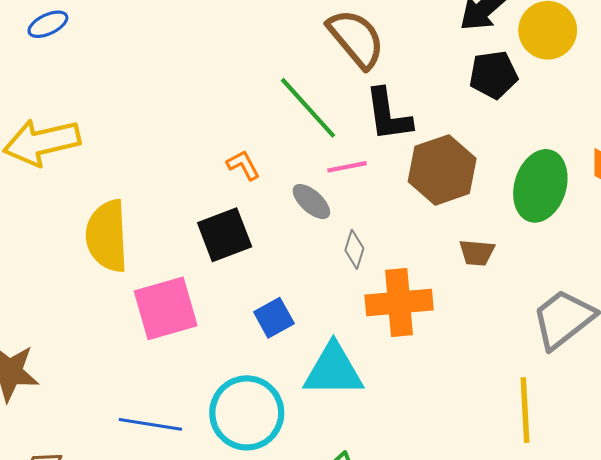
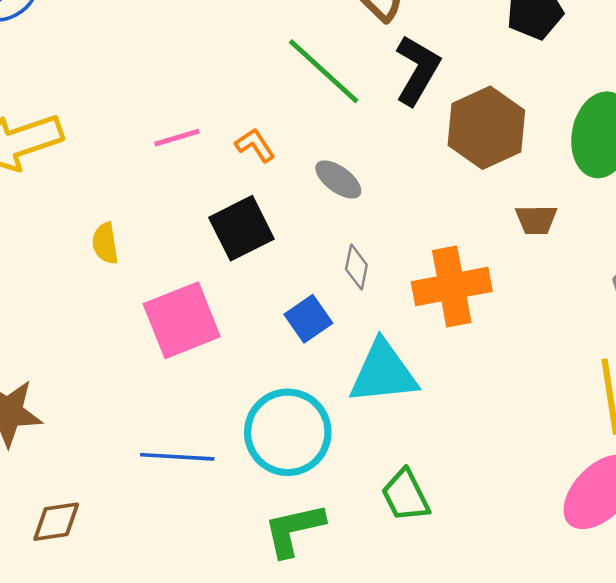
black L-shape: (388, 115) -> (417, 70), turned -136
pink line: (347, 167) -> (177, 138), moved
yellow semicircle: (107, 236) -> (105, 243), size x0.5
gray diamond: (354, 249) -> (356, 267), moved

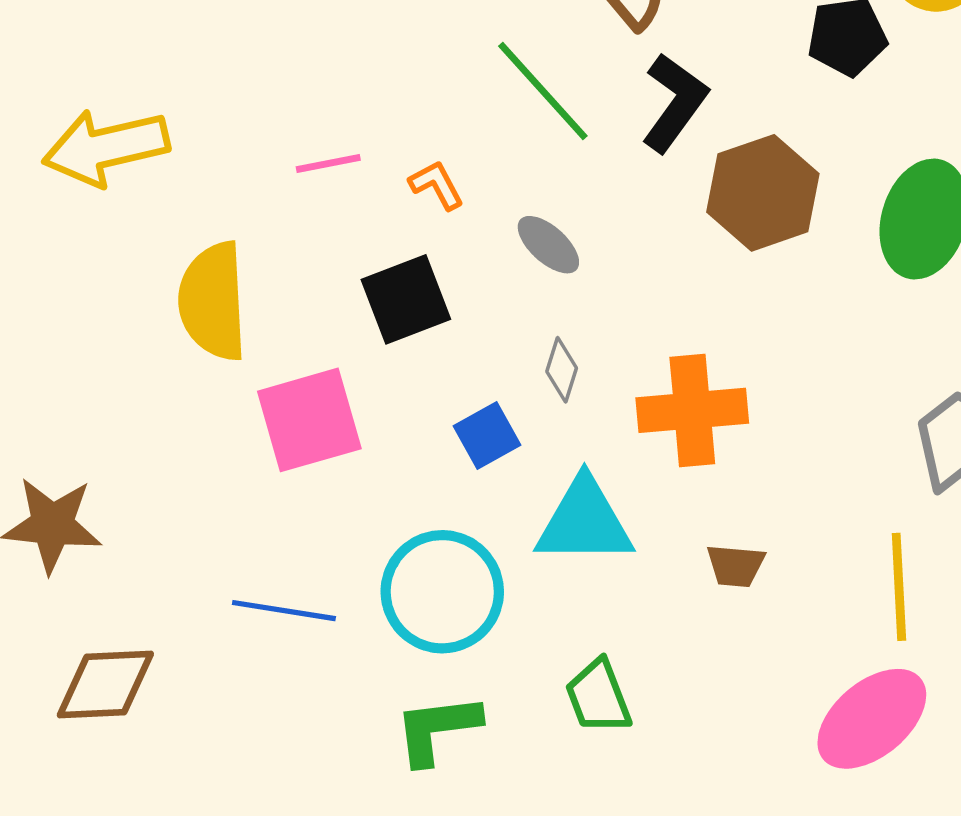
brown trapezoid: (536, 220) -> (735, 566), moved
yellow semicircle: (105, 243) -> (213, 301), size x2.0
brown diamond: (56, 522) -> (105, 684), size x1.4

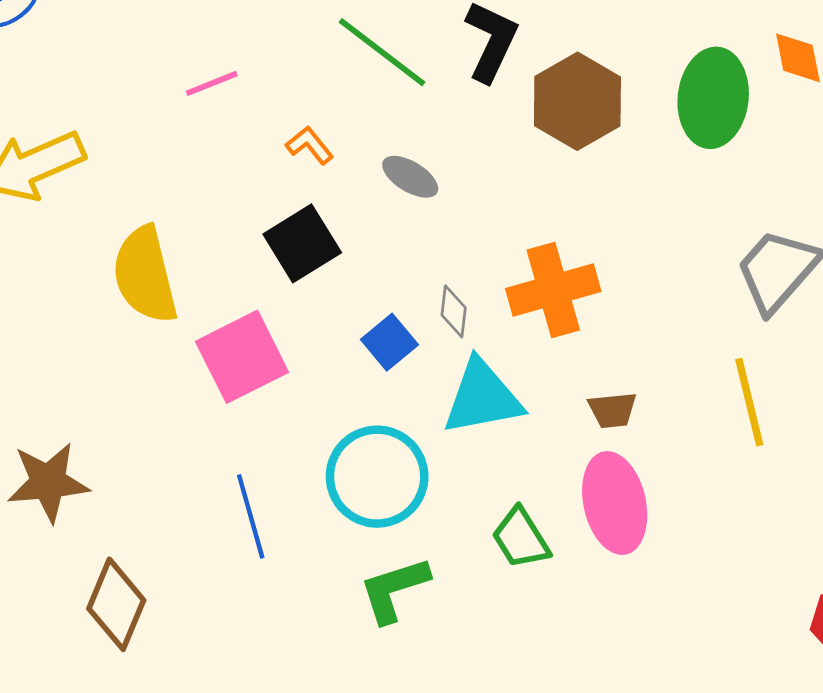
pink line: (328, 163) -> (212, 83), moved
gray diamond: (562, 370) -> (454, 311), moved
blue line: (284, 611) -> (251, 516), turned 76
brown diamond: (105, 684) -> (116, 604), turned -54
pink ellipse: (872, 719) -> (615, 503), moved, turned -52

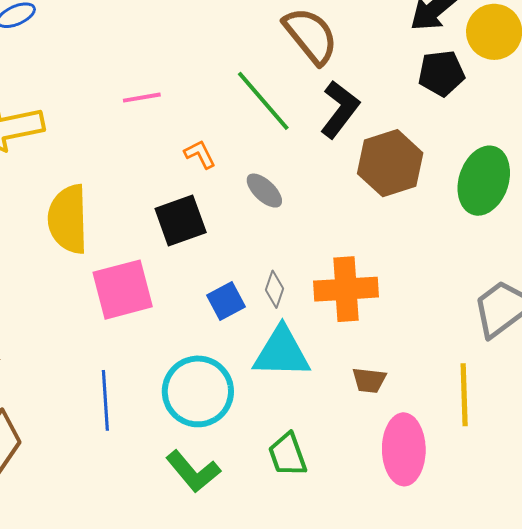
pink ellipse: (615, 503) -> (404, 449), moved
green L-shape: (394, 589) -> (193, 471), turned -124

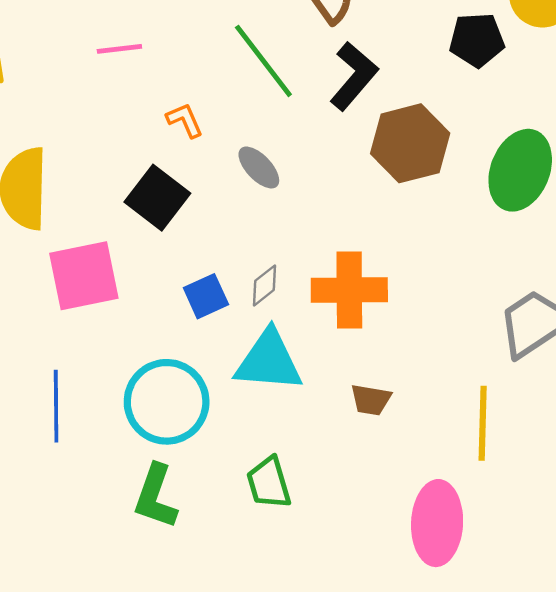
black square: (181, 221) -> (157, 198), turned -36
gray diamond: (275, 289) -> (264, 285), turned 30
pink ellipse: (404, 449) -> (437, 523), moved
green L-shape: (193, 471) -> (156, 496), turned 56

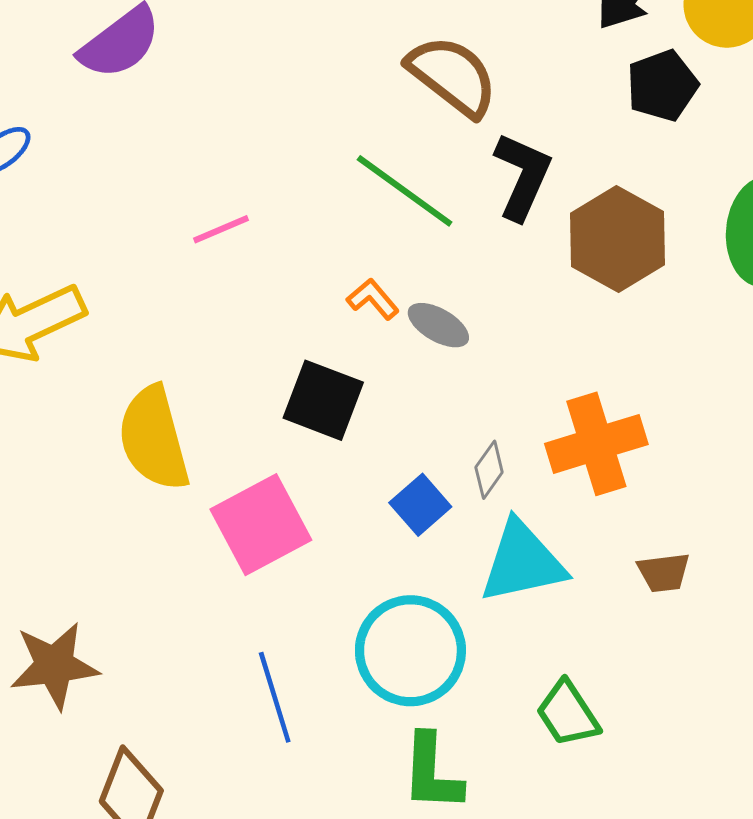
orange L-shape: (185, 120) -> (373, 299), moved

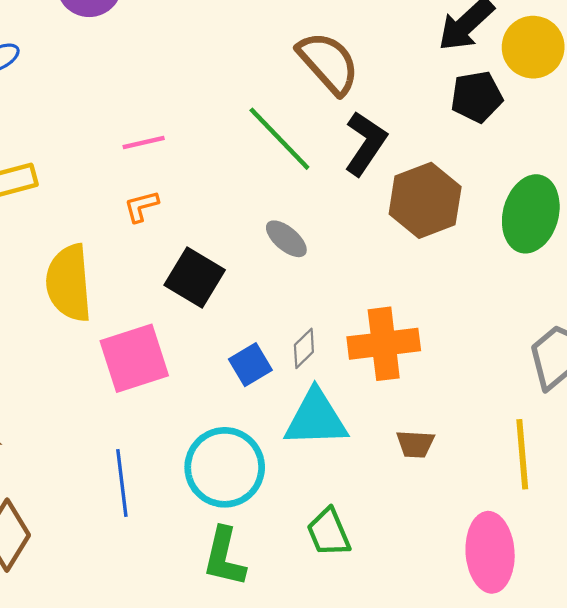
orange L-shape: (373, 299) -> (141, 206), moved, turned -75

